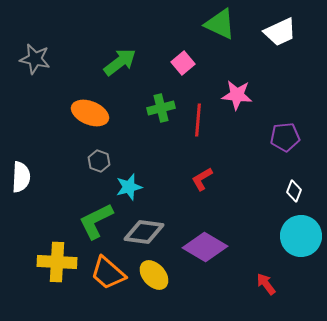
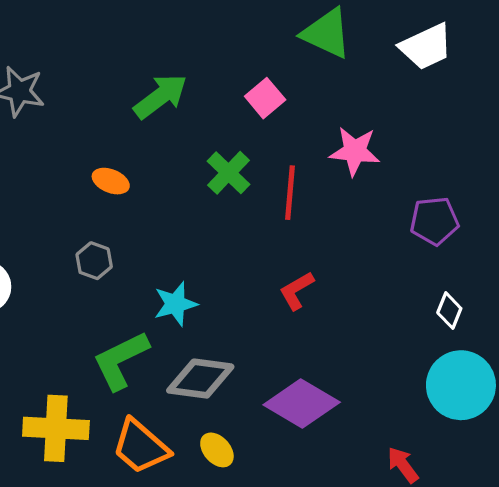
green cross: (161, 108) -> (229, 173), turned -32
orange ellipse: (90, 113) -> (111, 181), size x0.6
gray hexagon: (99, 161) -> (94, 261), moved
yellow ellipse: (154, 275) -> (217, 450), size x0.7

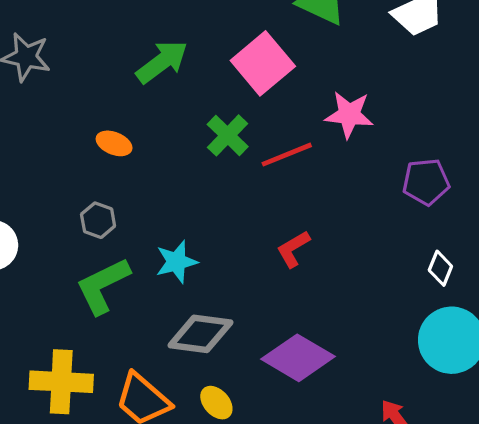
pink square: (265, 98) -> (263, 63), size x1.6
red line: (290, 193) -> (287, 155), turned 63
green L-shape: (121, 360) -> (103, 286), moved

